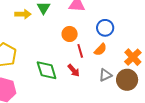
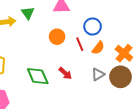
orange semicircle: (100, 50) -> (98, 48), moved
red line: (80, 51) -> (80, 44), moved

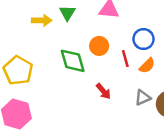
green diamond: (38, 76) -> (73, 61), moved

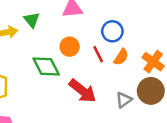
red arrow: (103, 91) -> (83, 91), size x1.6
gray triangle: (143, 98) -> (124, 100), moved

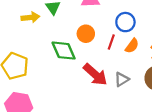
red line: (98, 54) -> (111, 42), turned 42
gray triangle: (124, 100) -> (122, 79), moved

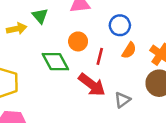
red line: (111, 42) -> (100, 56), moved
gray triangle: (122, 79) -> (122, 100), moved

